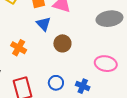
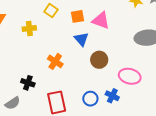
pink ellipse: (106, 64) -> (130, 76), moved
blue cross: (83, 86) -> (112, 96), moved

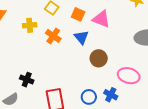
orange square: (78, 16) -> (78, 14), turned 32
orange cross: (55, 61) -> (53, 36), moved

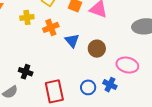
orange cross: (53, 36) -> (51, 27), turned 35
blue triangle: (81, 37) -> (72, 41), moved

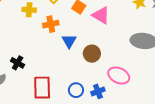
blue cross: (110, 85) -> (98, 91), turned 32

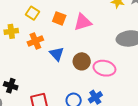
pink triangle: (101, 15) -> (83, 22), turned -36
pink ellipse: (119, 76) -> (104, 68), moved

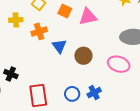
pink ellipse: (104, 68) -> (119, 64), moved

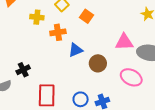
pink triangle: (88, 17) -> (124, 42), moved
blue triangle: (59, 46) -> (76, 50), turned 35
black cross: (11, 74) -> (23, 70), turned 32

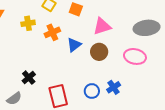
pink triangle: (124, 42) -> (102, 26), moved

